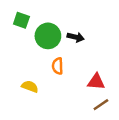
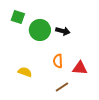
orange semicircle: (58, 66) -> (58, 61), moved
brown line: (101, 105) -> (62, 87), moved

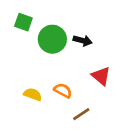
orange semicircle: (58, 61) -> (63, 90), moved, turned 120
red triangle: (80, 68) -> (101, 76), moved, turned 35

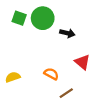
green circle: (52, 39) -> (43, 18), moved
yellow semicircle: (33, 94) -> (13, 77), moved, turned -40

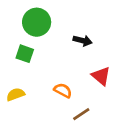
green square: (19, 18) -> (25, 54), moved
green circle: (43, 18) -> (37, 22), moved

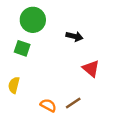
orange semicircle: (63, 90) -> (48, 105), moved
yellow semicircle: (16, 94) -> (14, 85), turned -56

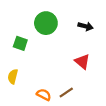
green circle: (33, 20) -> (46, 23), moved
black arrow: (74, 36) -> (85, 26), moved

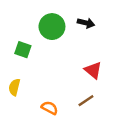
black arrow: (85, 26) -> (86, 23), moved
brown line: (66, 93) -> (86, 101), moved

